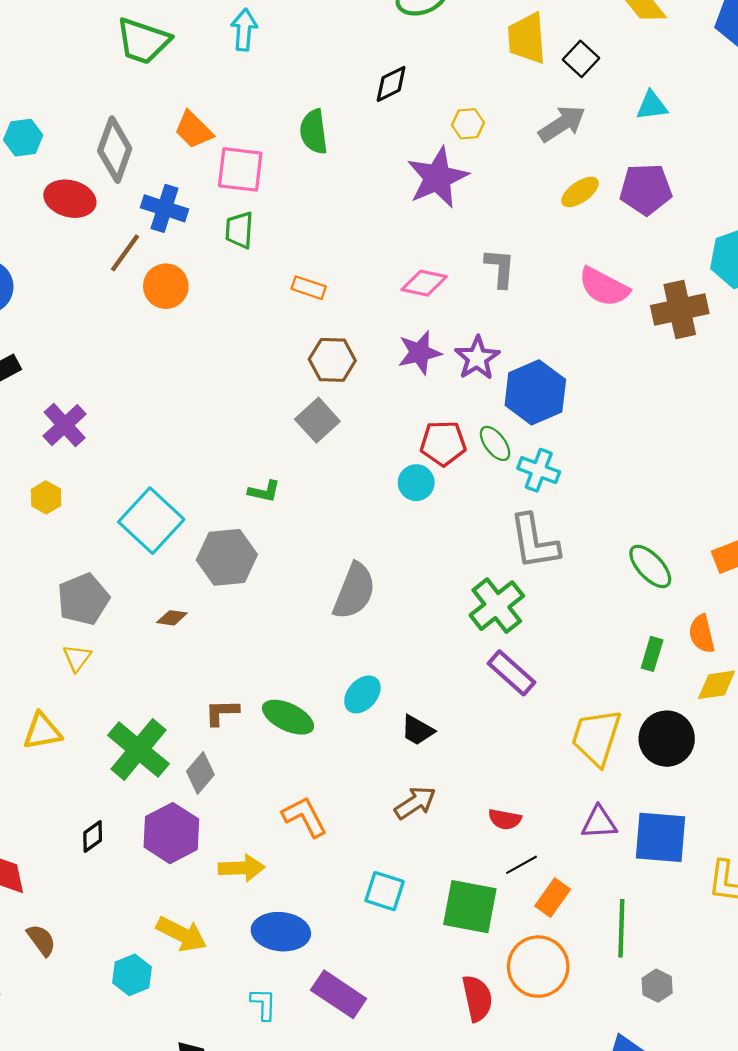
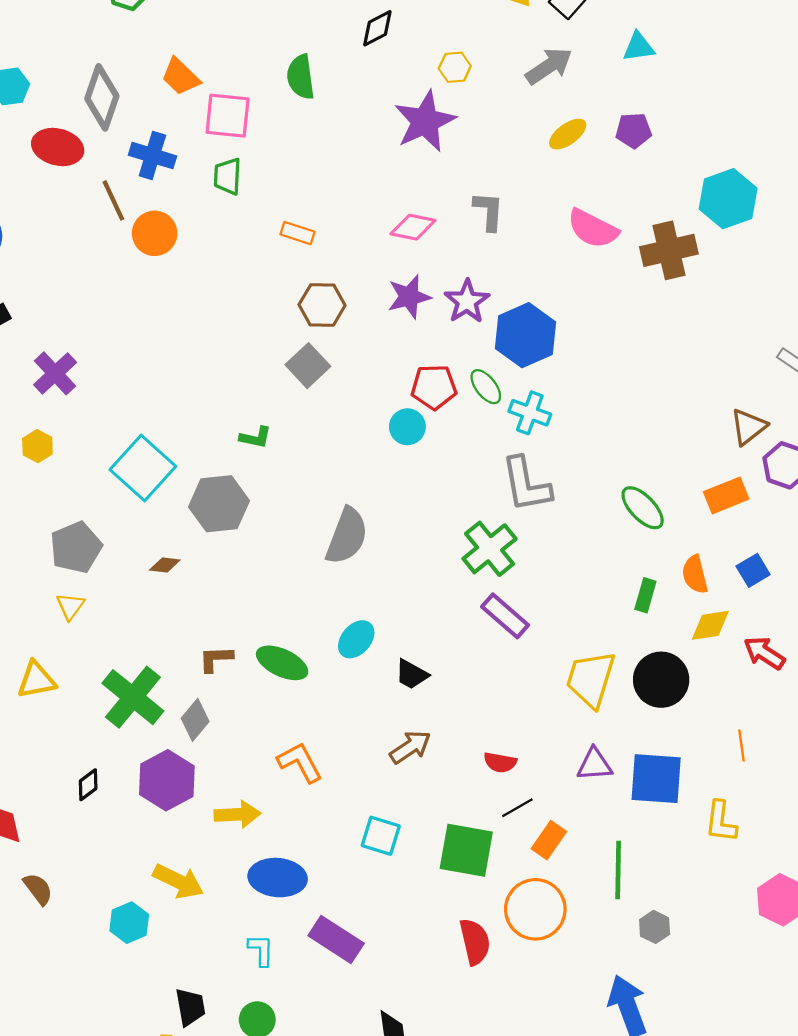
purple pentagon: (646, 189) -> (634, 131), size x0.7
brown line: (125, 253) -> (113, 200), turned -60

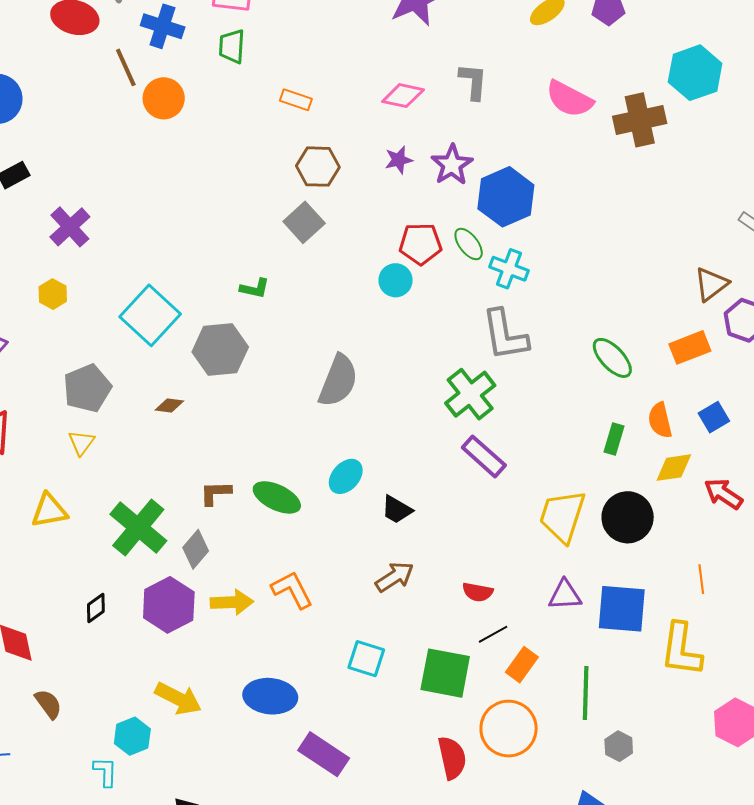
purple star: (409, 297) -> (399, 160), size x0.7
yellow arrow: (237, 814) -> (232, 602), moved
yellow L-shape: (721, 822) -> (681, 649), size x1.4
cyan L-shape: (261, 950) -> (105, 772), moved

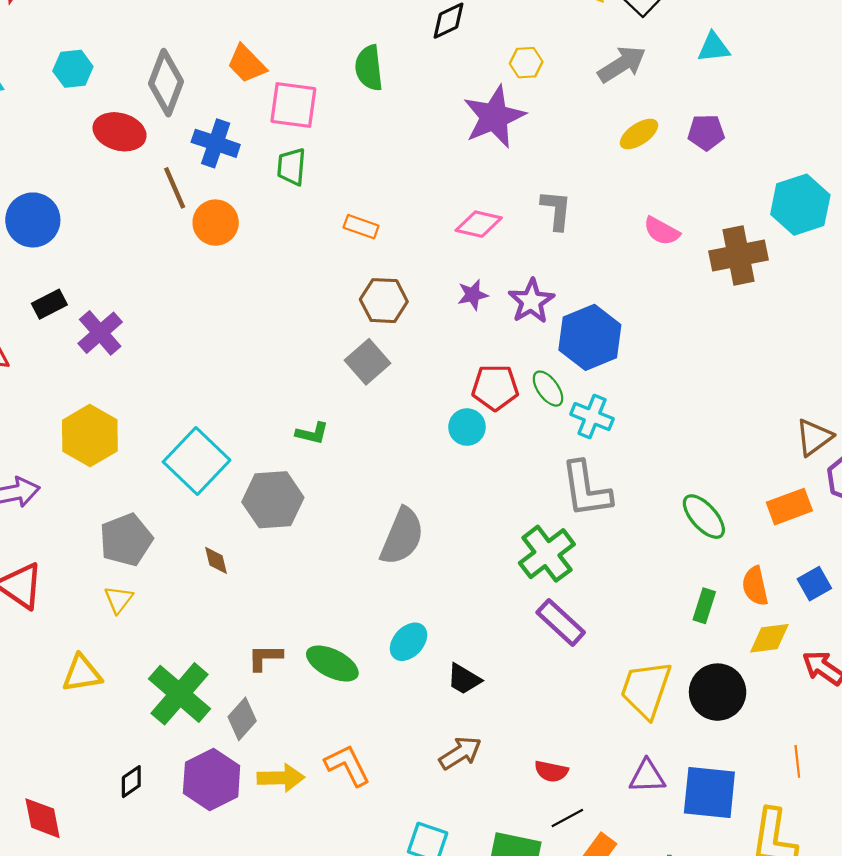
pink semicircle: (569, 99) -> (662, 231), size x0.7
purple cross: (70, 227) -> (100, 333), moved
yellow hexagon: (53, 294) -> (90, 436), size x1.8
brown diamond: (169, 405) -> (216, 560), turned 68

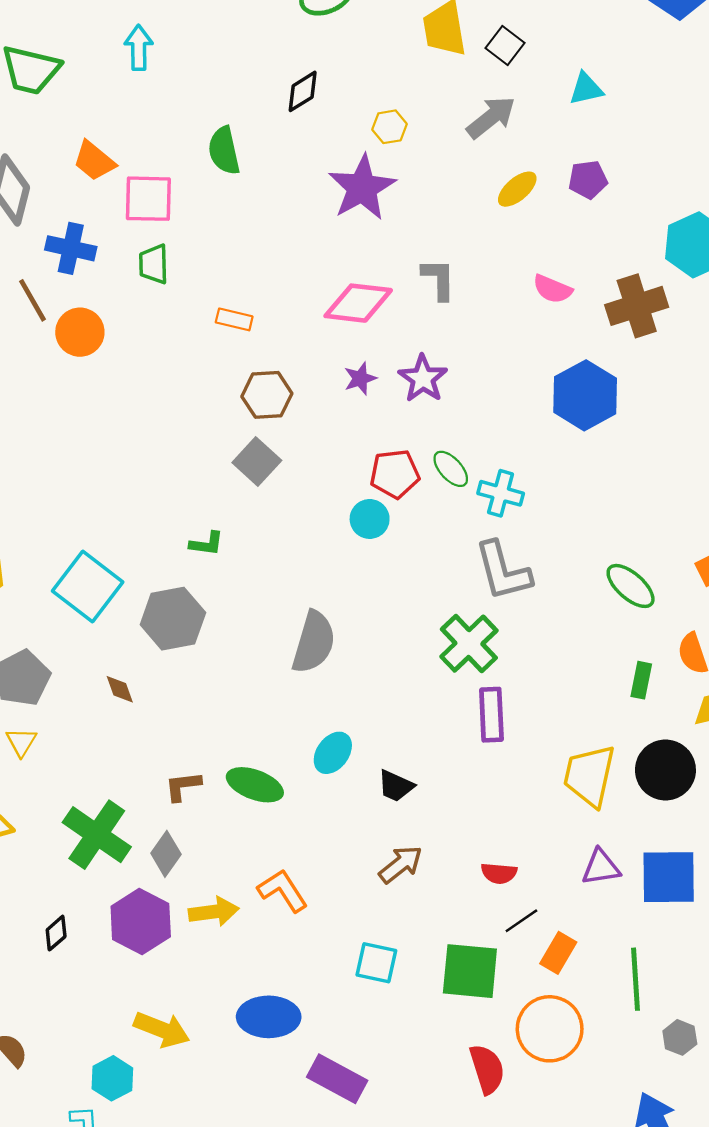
pink diamond: (479, 224) -> (358, 303), size x1.4
blue hexagon: (590, 337) -> (585, 395), moved
purple rectangle: (561, 622) -> (491, 715), turned 51

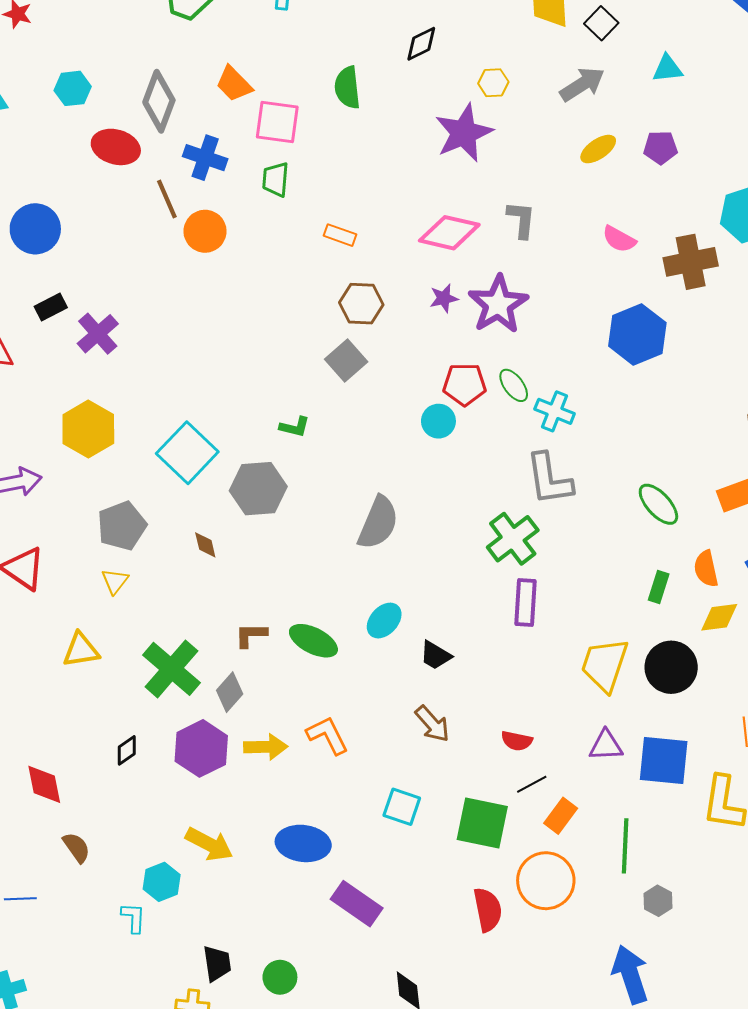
purple star: (423, 378) -> (498, 304), size x1.4
brown arrow: (401, 864) -> (432, 724), turned 81

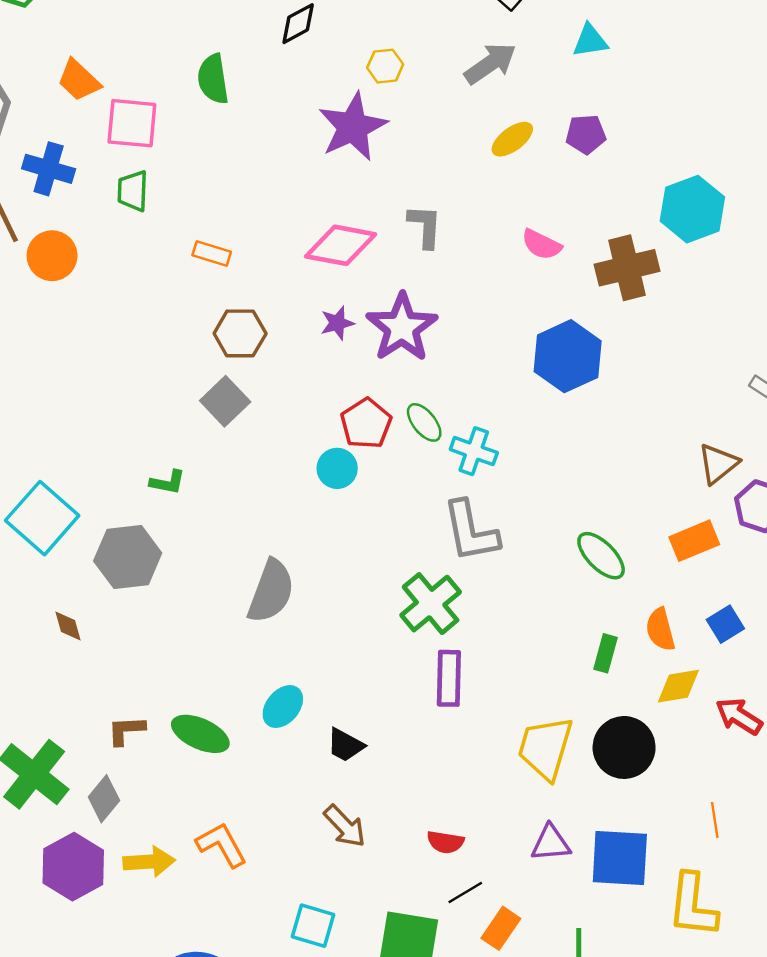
red pentagon: (465, 384) -> (366, 424), turned -30

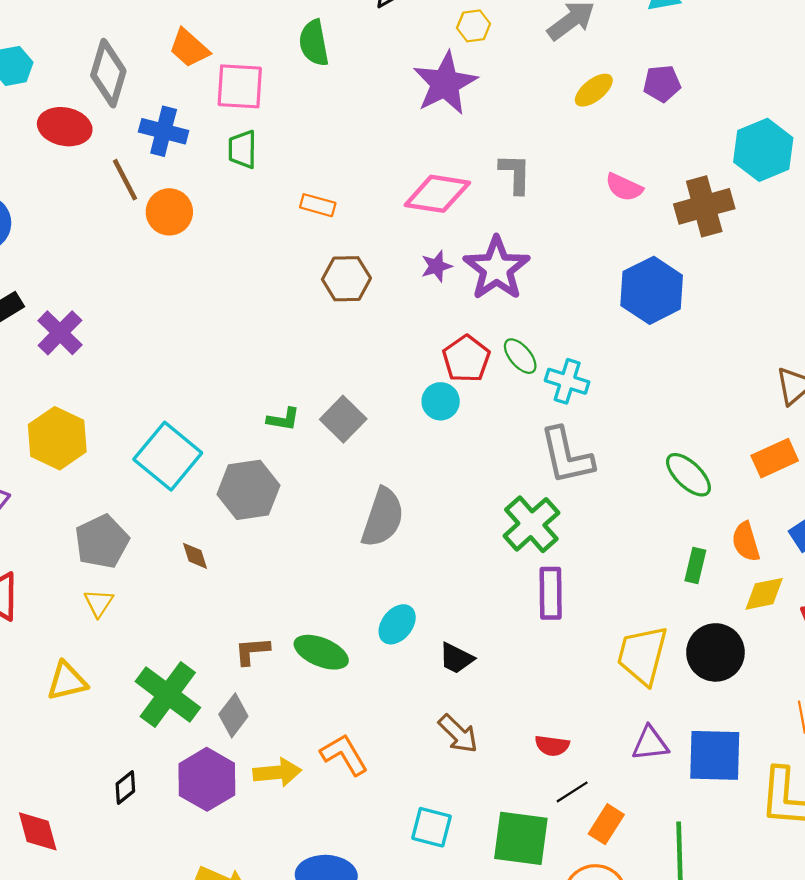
gray square: (225, 401) -> (343, 419), moved

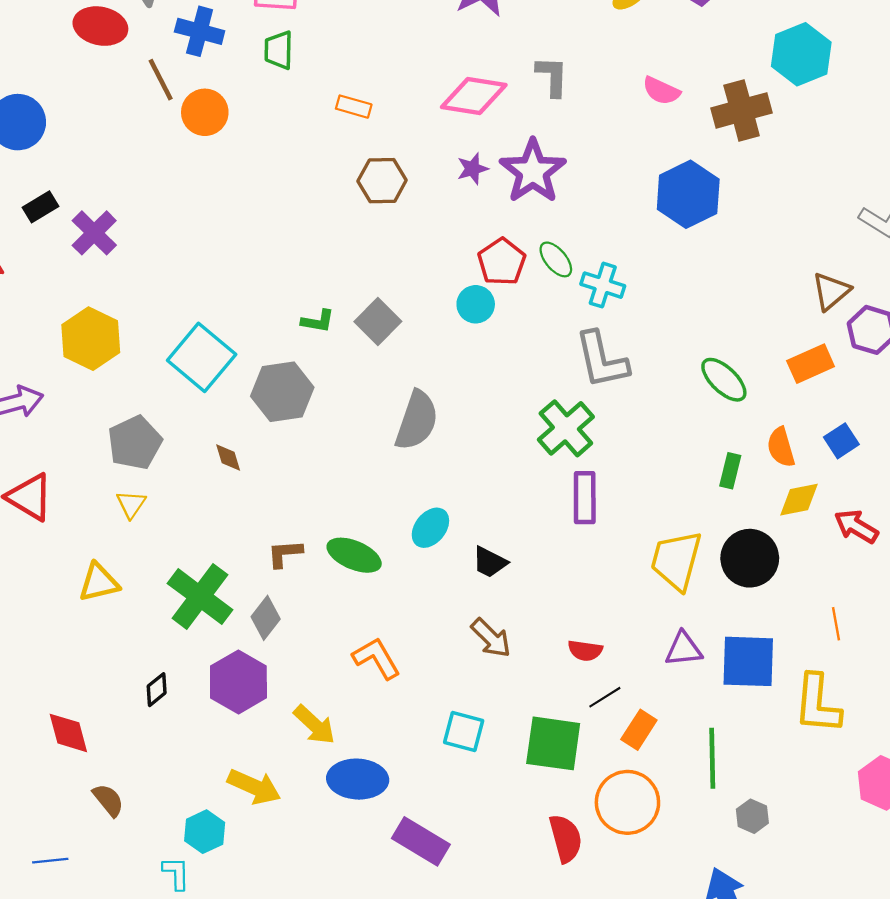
yellow arrow: (277, 772) -> (314, 725), moved, turned 48

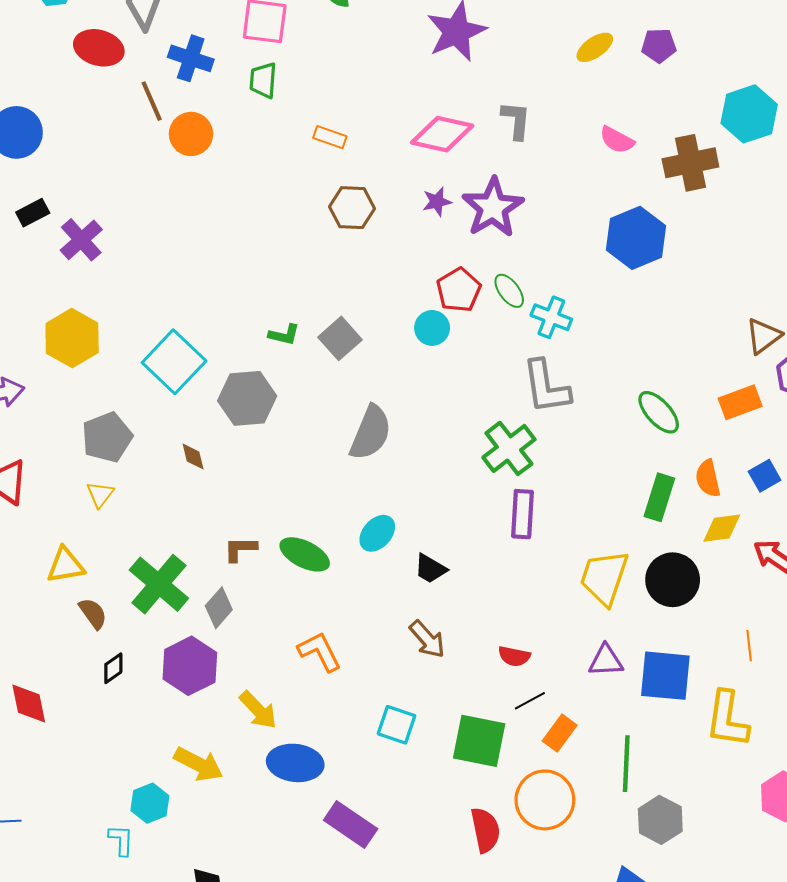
green rectangle: (730, 471) -> (659, 497), size x1.4
brown semicircle: (108, 800) -> (93, 613), moved
gray hexagon: (752, 816) -> (660, 820), size x1.5

